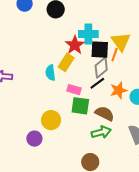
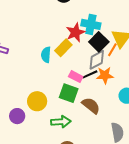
black square: (100, 50) -> (99, 42), turned 30
pink rectangle: (74, 90) -> (76, 77), moved
orange star: (119, 90) -> (105, 75), moved
green arrow: (101, 132) -> (61, 122), moved

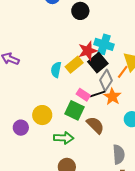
black square: (99, 42) -> (98, 63), moved
gray diamond: (97, 60) -> (106, 80), turned -35
orange star: (105, 75) -> (112, 97), turned 30

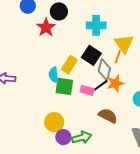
cyan cross: (104, 44) -> (96, 25), moved
red star: (88, 51) -> (46, 27), moved
orange star: (112, 97) -> (115, 83), turned -30
green square: (74, 110) -> (64, 86), moved
purple circle: (21, 128) -> (63, 137), moved

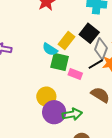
cyan semicircle: (54, 75) -> (50, 49), turned -56
pink rectangle: (87, 90) -> (75, 74), moved
purple circle: (63, 137) -> (54, 112), size x1.5

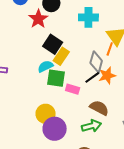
black square: (89, 33) -> (53, 44), moved
cyan semicircle: (50, 49) -> (45, 66), turned 126
green arrow: (72, 114) -> (91, 126), moved

